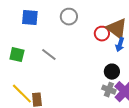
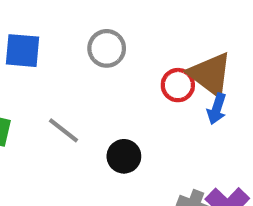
black circle: (112, 72) -> (124, 156), moved

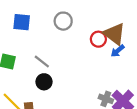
blue arrow: (217, 109) -> (118, 51), turned 32
black circle: (124, 156) -> (44, 82), moved

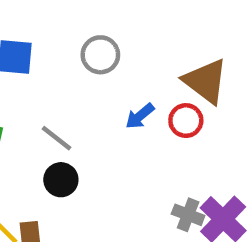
red circle: (98, 39) -> (186, 121), moved
blue arrow: (118, 51) -> (140, 116), moved

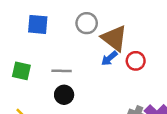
brown triangle: (206, 81) -> (114, 38), moved
gray line: (57, 138) -> (62, 71), turned -36

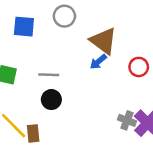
gray circle: (87, 23) -> (64, 16), moved
red circle: (136, 61) -> (139, 67), moved

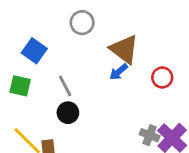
blue square: (24, 27) -> (34, 51), moved, turned 30
gray line: (49, 75) -> (65, 86), turned 60

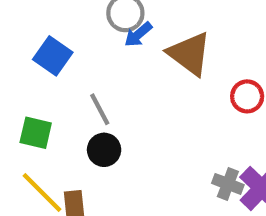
blue arrow: (119, 72) -> (138, 34), moved
green square: (20, 86) -> (36, 133), moved

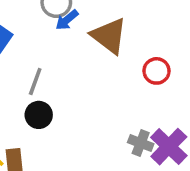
gray line: (100, 109) -> (35, 81), turned 48

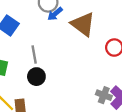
gray line: (35, 81) -> (34, 54), turned -30

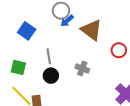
gray cross: (104, 95) -> (82, 68), moved

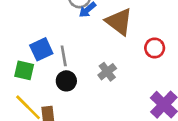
blue square: (27, 31) -> (41, 49), moved, turned 30
gray cross: (82, 68) -> (107, 72), turned 32

